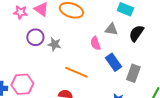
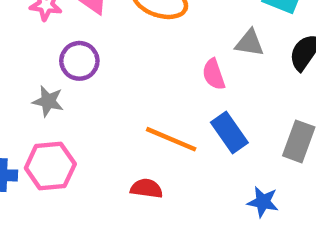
gray star: (54, 44) -> (48, 101), moved
blue rectangle: (113, 62) -> (229, 132), moved

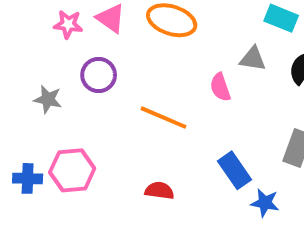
gray star: (48, 101) -> (48, 99), moved
blue rectangle: (229, 132) -> (234, 170), moved
orange line: (171, 139) -> (164, 118), moved

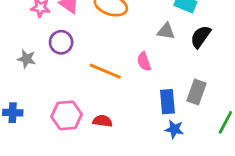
pink semicircle: (220, 87) -> (144, 62), moved
pink hexagon: (72, 170) -> (67, 115), moved
blue rectangle: (234, 170) -> (167, 102), moved, turned 30

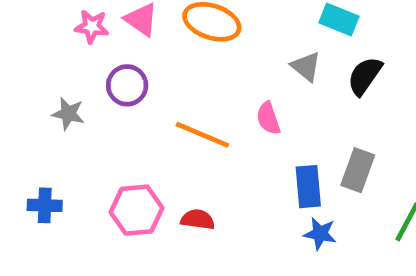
gray triangle: (166, 31) -> (306, 67), turned 30

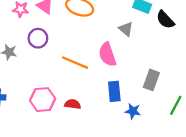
black semicircle: (365, 76) -> (165, 20), moved, turned -78
pink semicircle: (268, 118) -> (107, 54), size x1.5
blue rectangle: (308, 187) -> (114, 91), moved

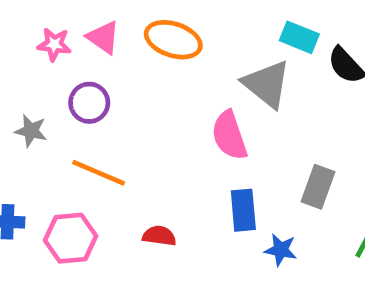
gray triangle: (126, 29) -> (267, 84), size x1.6
orange line: (75, 63) -> (99, 173), moved
pink hexagon: (43, 100) -> (71, 238), moved

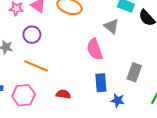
gray triangle: (267, 84) -> (111, 26), size x0.7

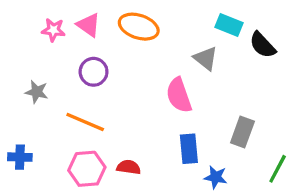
purple circle: (32, 35) -> (94, 72), moved
pink hexagon: (24, 95) -> (87, 169), moved

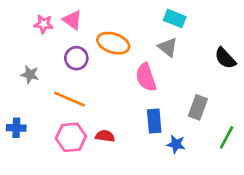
cyan rectangle: (229, 25) -> (175, 19), moved
orange ellipse: (139, 27) -> (113, 43), moved
black semicircle: (262, 45) -> (225, 58), moved

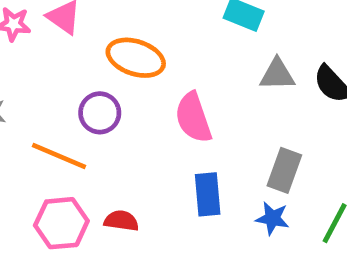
gray triangle: (168, 47) -> (277, 75), moved, turned -40
purple circle: (76, 58) -> (100, 113), moved
blue star: (176, 144) -> (272, 218), moved

